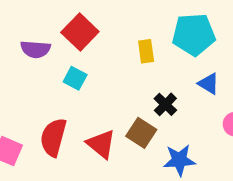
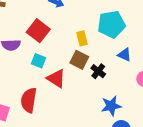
brown square: (141, 133) -> (79, 60), moved
red triangle: (101, 144) -> (56, 78), moved

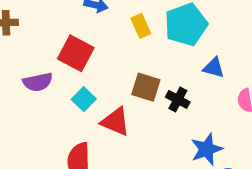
yellow rectangle: (82, 38) -> (141, 26), moved
cyan square: (38, 61) -> (84, 99), turned 32

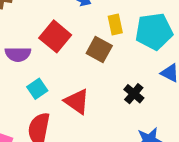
brown square: (146, 87) -> (99, 49), moved
cyan square: (84, 99) -> (37, 89), moved

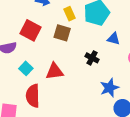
red triangle: (77, 101) -> (55, 71), turned -30

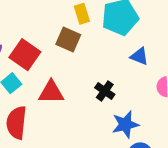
red square: (31, 30) -> (25, 55), moved
black cross: (92, 58) -> (105, 91), moved

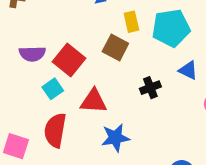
black cross: (105, 91) -> (150, 88), moved, turned 30
blue star: (125, 124) -> (115, 138), moved

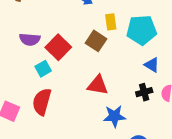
black cross: (150, 88) -> (144, 92), moved
red triangle: (94, 101) -> (98, 85), moved
blue star: (115, 138) -> (114, 116), moved

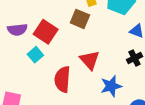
red triangle: (98, 85) -> (90, 60), turned 50
red semicircle: (42, 102) -> (62, 79), moved

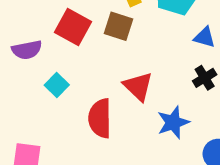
red square: (46, 32) -> (73, 27), moved

